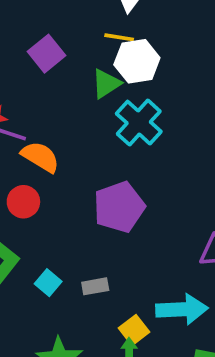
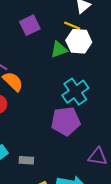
cyan cross: (139, 123) -> (75, 92), moved
purple pentagon: (119, 207) -> (66, 121), moved

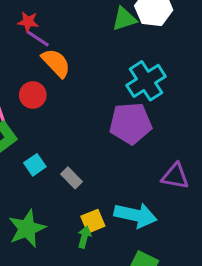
gray rectangle: (26, 160) -> (71, 178), turned 40

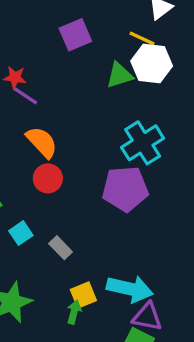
orange semicircle: (56, 63) -> (42, 142), moved
red circle: (33, 95) -> (48, 178), moved
purple triangle: (175, 176) -> (147, 317), moved

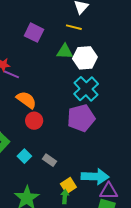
purple square: (75, 35) -> (34, 33), turned -30
white hexagon: (152, 63) -> (85, 58), moved
green triangle: (120, 75) -> (65, 52), turned 30

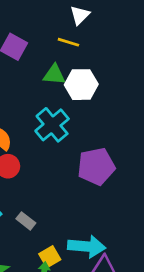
cyan cross: (86, 89) -> (52, 125), moved
purple pentagon: (81, 118) -> (96, 166), moved

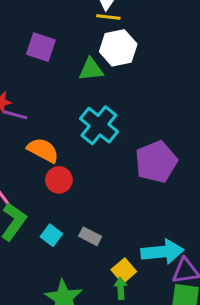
yellow line: (68, 42) -> (108, 17), moved
white hexagon: (81, 85) -> (118, 48), moved

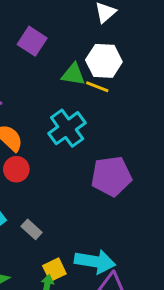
yellow line: (108, 17) -> (97, 87), moved

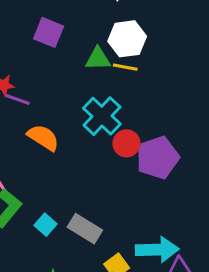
red circle: (16, 169) -> (126, 143), moved
gray rectangle: (32, 229) -> (85, 229), size x1.5

